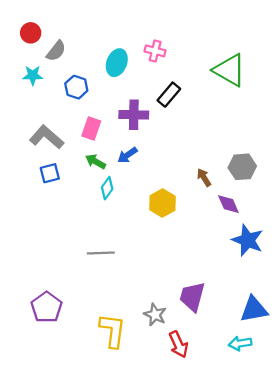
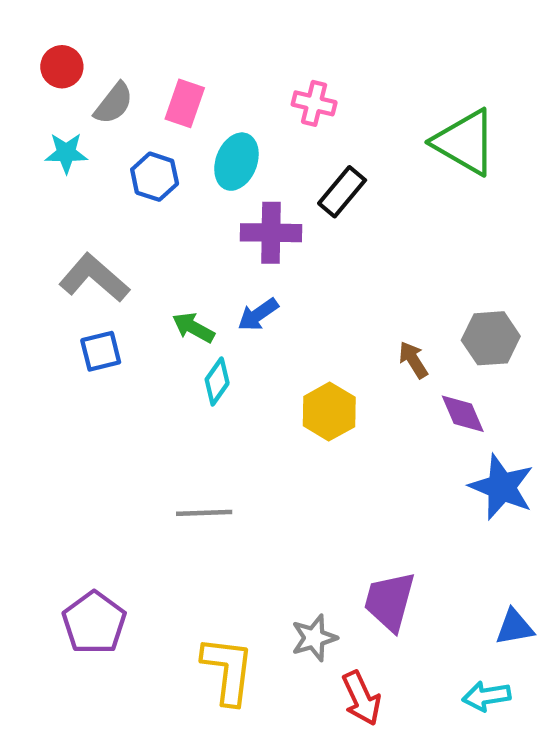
cyan ellipse: (117, 63) -> (236, 162), moved
pink rectangle: (91, 129) -> (185, 103), moved
blue triangle: (254, 309) -> (515, 627), size x0.7
gray star: (155, 315) -> (314, 638), turned 30

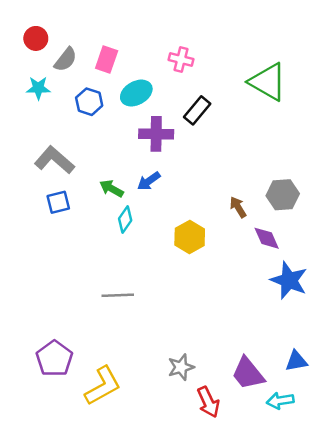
cyan ellipse: (236, 162) -> (136, 93), turned 40
purple trapezoid: (389, 601) -> (248, 373), moved, turned -54
yellow L-shape: (228, 670) -> (103, 386), moved, turned 54

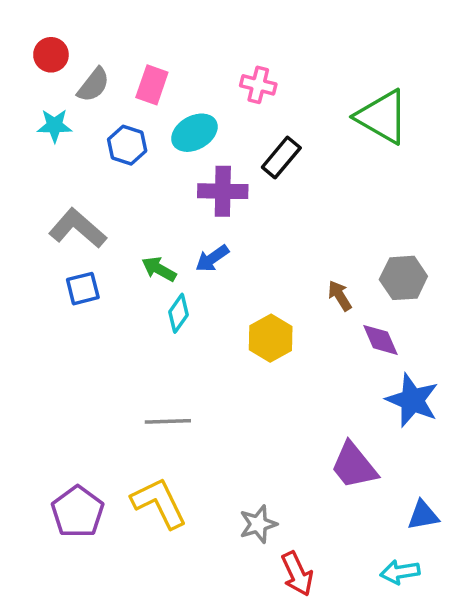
purple trapezoid: (248, 373) -> (354, 466), moved
yellow L-shape: (103, 386) -> (159, 503), moved, turned -87

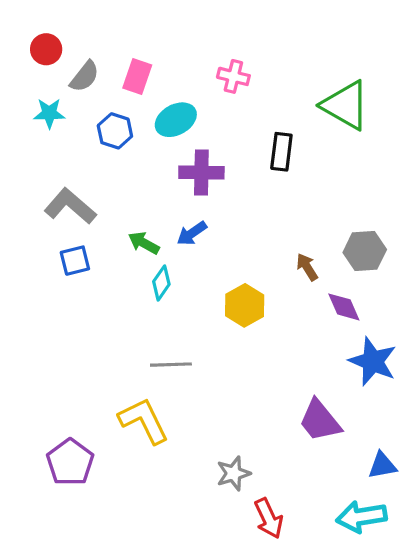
black rectangle: (281, 157) -> (281, 152), moved, turned -33
gray line: (168, 421) -> (171, 365), moved
yellow L-shape: (159, 503) -> (144, 421), moved
cyan arrow: (400, 572) -> (361, 517), size x1.4

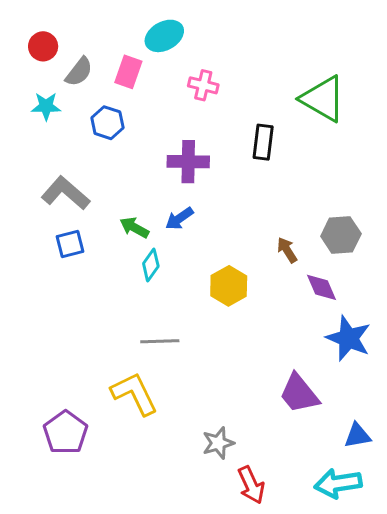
pink cross: (233, 76) -> (203, 85), moved
cyan ellipse: (176, 120) -> (164, 36), moved

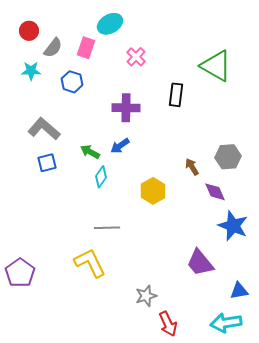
pink cross: (203, 85) -> (136, 57), turned 30
purple pentagon: (66, 433) -> (20, 273), moved

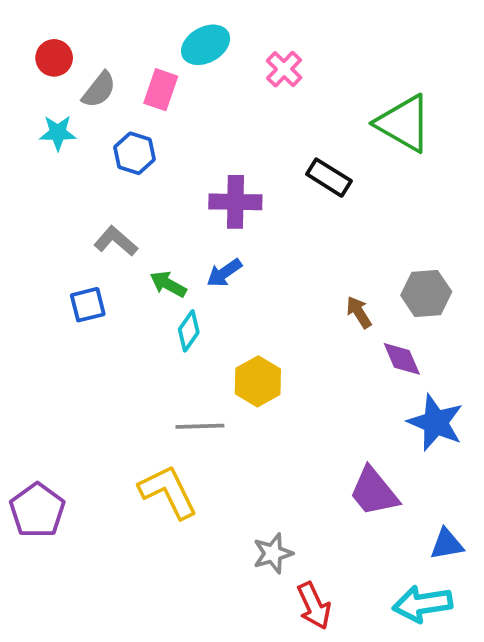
pink cross: (136, 57) -> (284, 69), moved
black rectangle: (176, 95) -> (329, 178), turned -65
gray L-shape: (44, 129) -> (116, 241), moved, size x0.7
yellow hexagon: (153, 191) -> (258, 381), moved

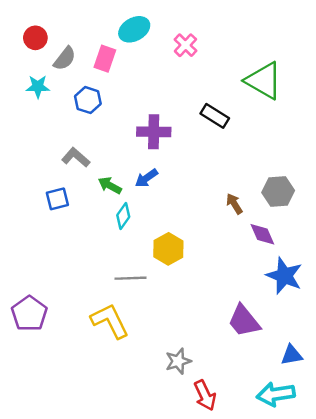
purple pentagon: (37, 510) -> (29, 314), moved

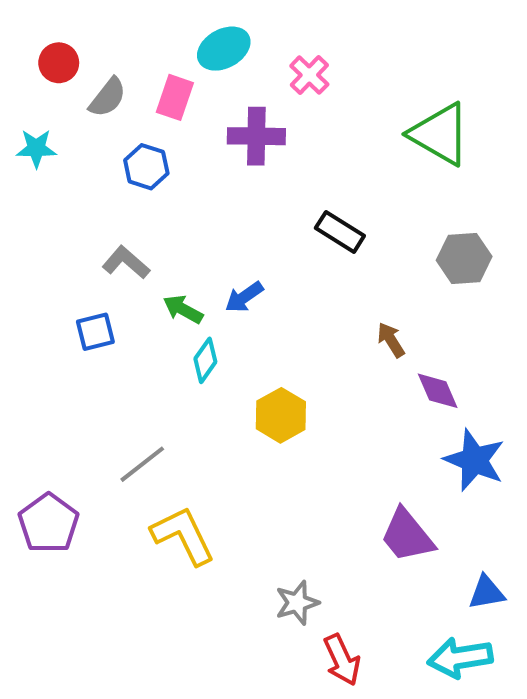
cyan star: (38, 87) -> (36, 148), moved
black rectangle: (215, 116) -> (340, 232), moved
purple cross: (154, 132) -> (256, 136), moved
gray hexagon: (278, 192) -> (464, 258), moved
gray line: (131, 278) -> (142, 464), moved, turned -36

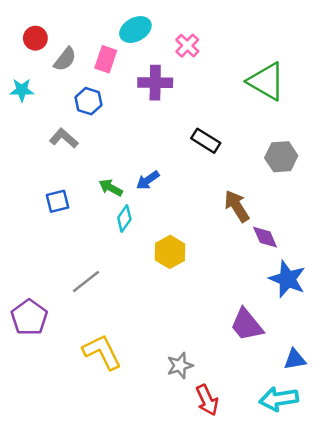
gray L-shape: (126, 262) -> (64, 138), moved
brown arrow: (391, 340) -> (237, 206), size x1.5
yellow L-shape: (183, 536) -> (102, 352), moved

